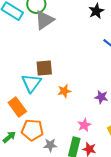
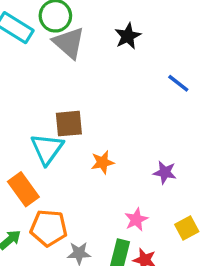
black star: (96, 11) -> (128, 36), moved
gray triangle: (44, 20) -> (69, 43), turned -45

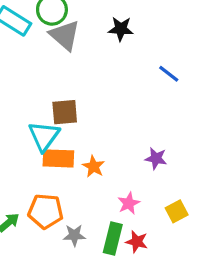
black star: (128, 36) -> (121, 29), turned 30
orange star: (103, 162) -> (94, 166), moved, turned -30
orange rectangle: (23, 189) -> (58, 158), moved, turned -52

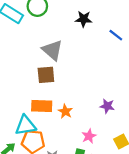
gray triangle: (65, 35) -> (52, 50), moved
blue line: (169, 74) -> (116, 35), moved
cyan triangle: (44, 136) -> (26, 125), moved, turned 45

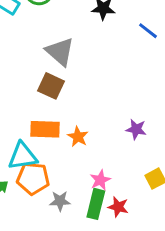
brown square: (46, 75) -> (51, 86), turned 30
pink star: (89, 136) -> (100, 180), moved

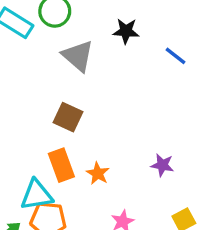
gray triangle: (60, 52) -> (78, 56), moved
orange rectangle: (45, 129) -> (61, 165), turned 68

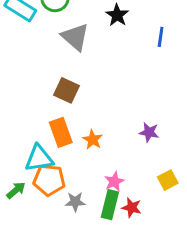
black star: (126, 31) -> (117, 15), turned 30
blue line: (176, 56) -> (161, 37), turned 60

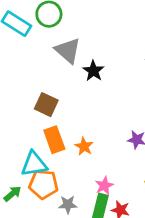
black star: (117, 15) -> (93, 71), moved
brown square: (67, 90) -> (46, 105), moved

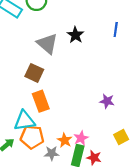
gray triangle: (68, 51) -> (47, 44), moved
black star: (93, 71) -> (76, 35), moved
orange star: (84, 146) -> (65, 140), moved

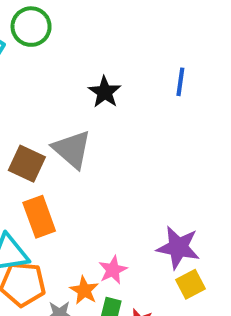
gray triangle: (47, 44) -> (72, 149), moved
purple star: (107, 101) -> (178, 247), moved, size x1.5
pink star: (81, 138) -> (113, 270), moved

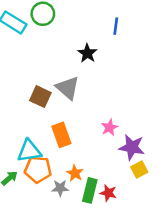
blue line: (180, 82) -> (116, 26), moved
orange rectangle: (39, 217) -> (61, 135), moved
pink star: (113, 270) -> (110, 127), moved

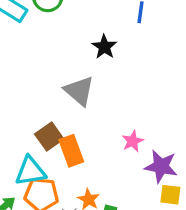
brown square: (40, 97) -> (49, 136), moved, turned 30
yellow square: (139, 169) -> (170, 195), turned 35

